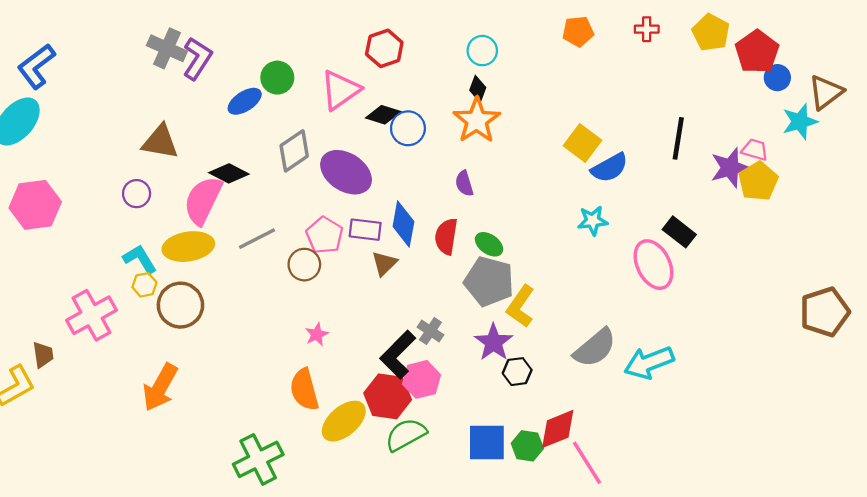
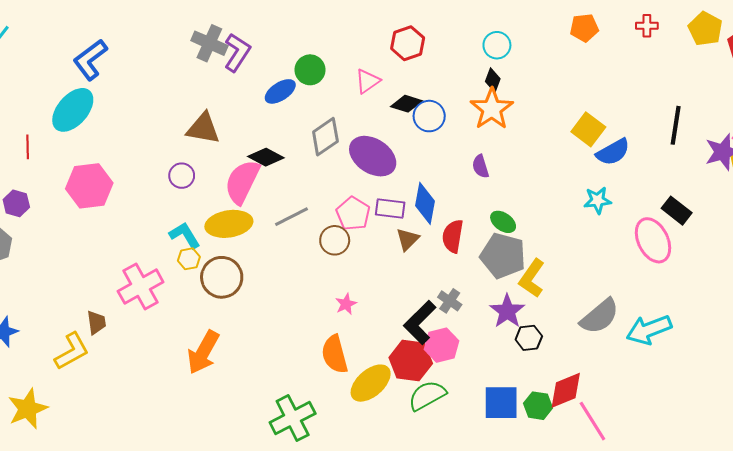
pink triangle: (340, 90) -> (368, 81), size x0.7
red semicircle: (446, 236) -> (453, 236), moved

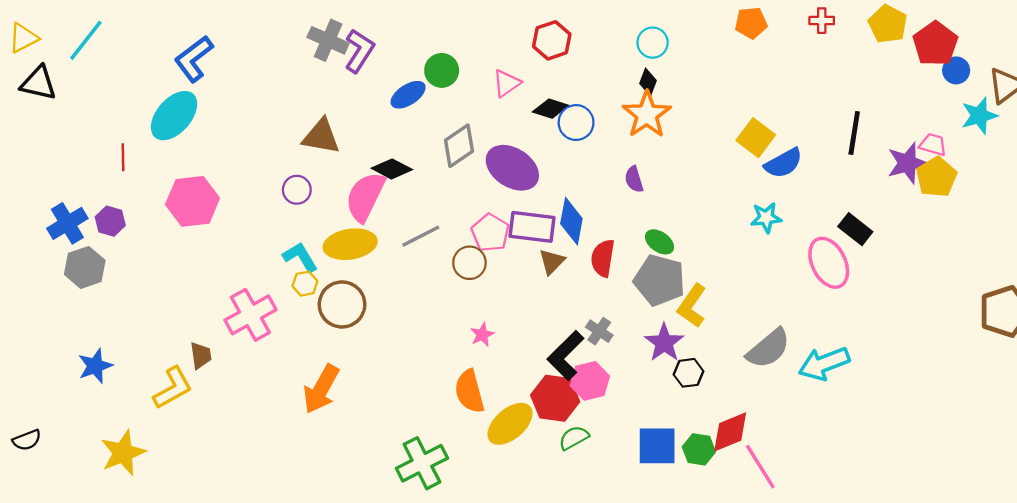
purple rectangle: (390, 208) -> (532, 227), size x1.4
green semicircle: (427, 395) -> (574, 438), size x0.7

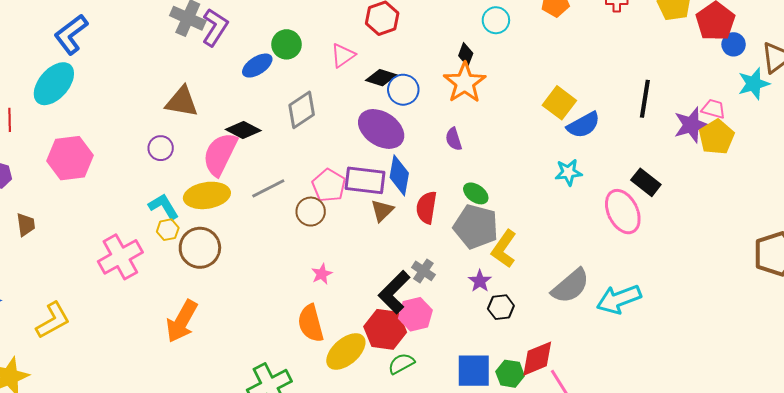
cyan circle: (653, 43) -> (496, 20), moved
purple ellipse: (512, 168) -> (381, 129), moved
purple star: (664, 343) -> (480, 281), size x0.7
brown trapezoid: (201, 355) -> (26, 225), moved

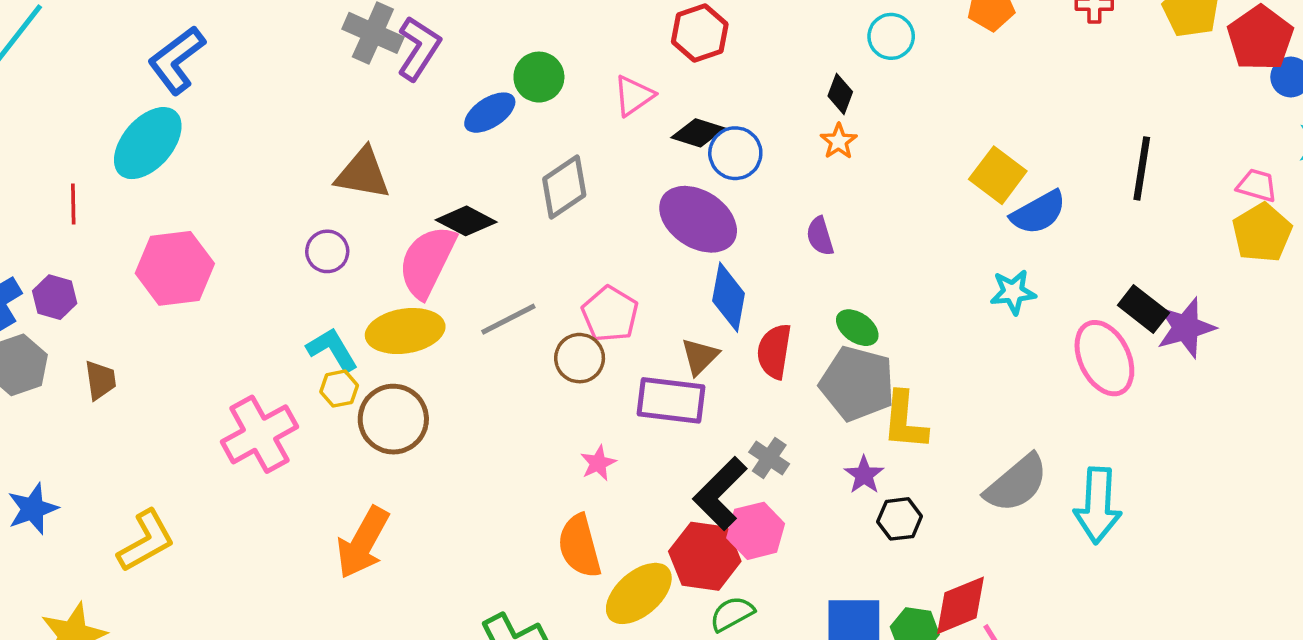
orange star: (465, 83) -> (839, 141), size x0.5
purple star: (691, 125) -> (1186, 328), moved
purple rectangle: (365, 180) -> (671, 400), moved
yellow L-shape: (504, 249) -> (905, 421), turned -30
cyan arrow: (619, 299) -> (1098, 505), turned -66

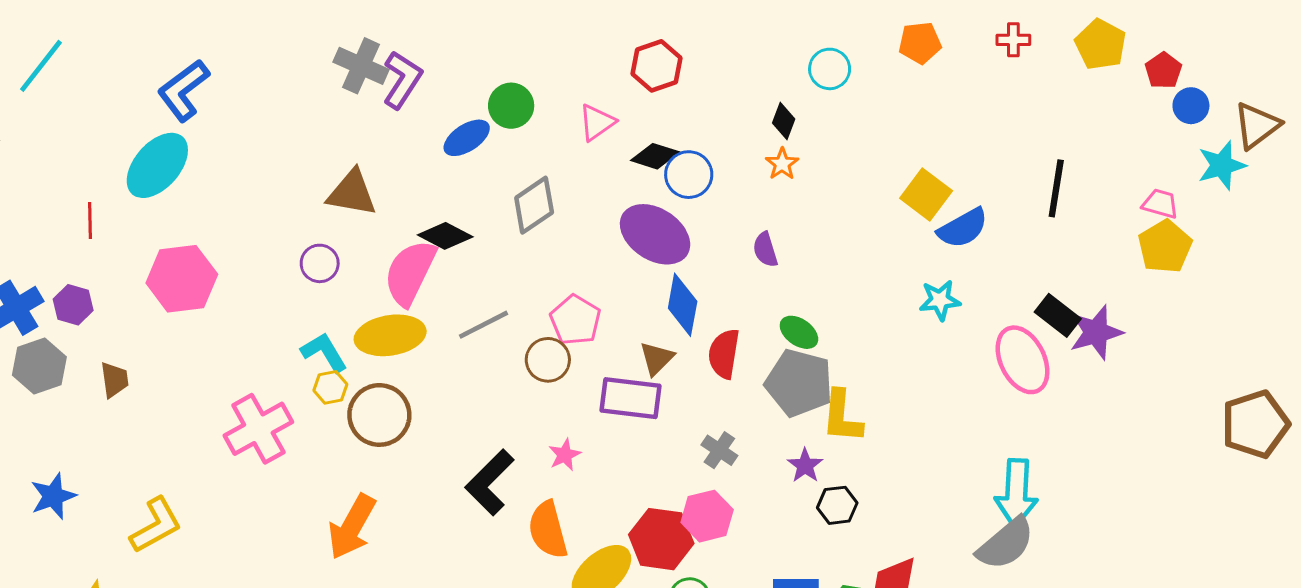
red pentagon: (1260, 38) -> (1163, 70), size x0.6
gray semicircle: (1016, 483) -> (1006, 544), moved
black L-shape: (720, 494) -> (490, 482), moved

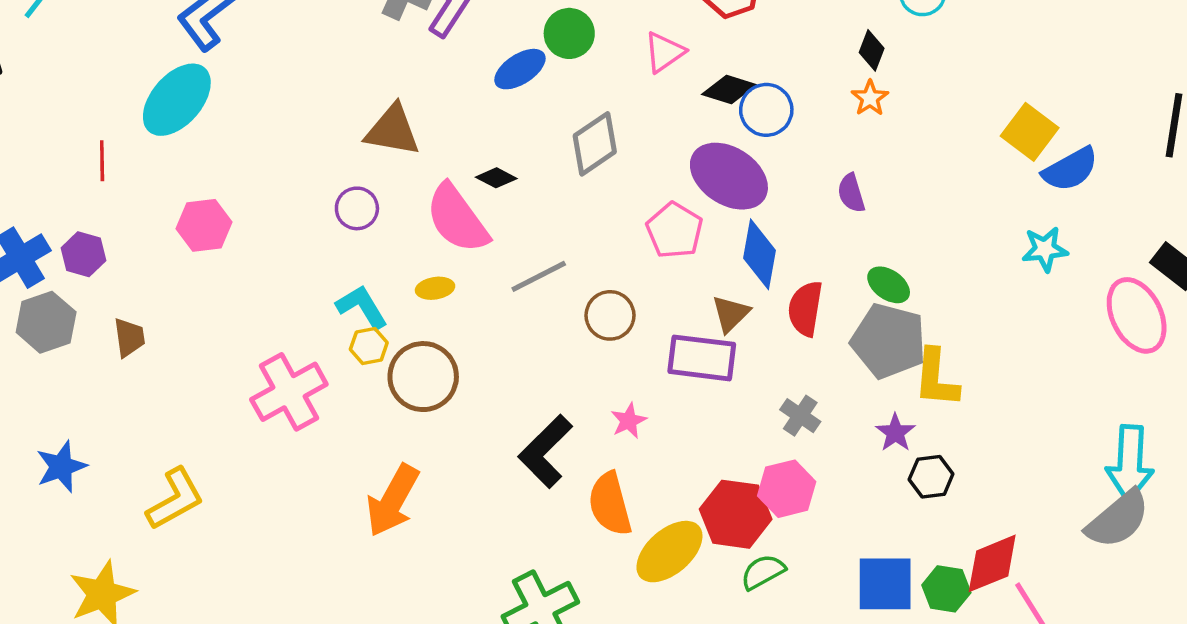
black diamond: (445, 236) -> (496, 178), size x0.7
pink semicircle: (410, 273) -> (457, 219), turned -62
pink hexagon: (182, 279) -> (204, 225), size x0.7
pink pentagon: (575, 320) -> (675, 230), moved
yellow ellipse: (390, 335) -> (435, 288), size x0.5

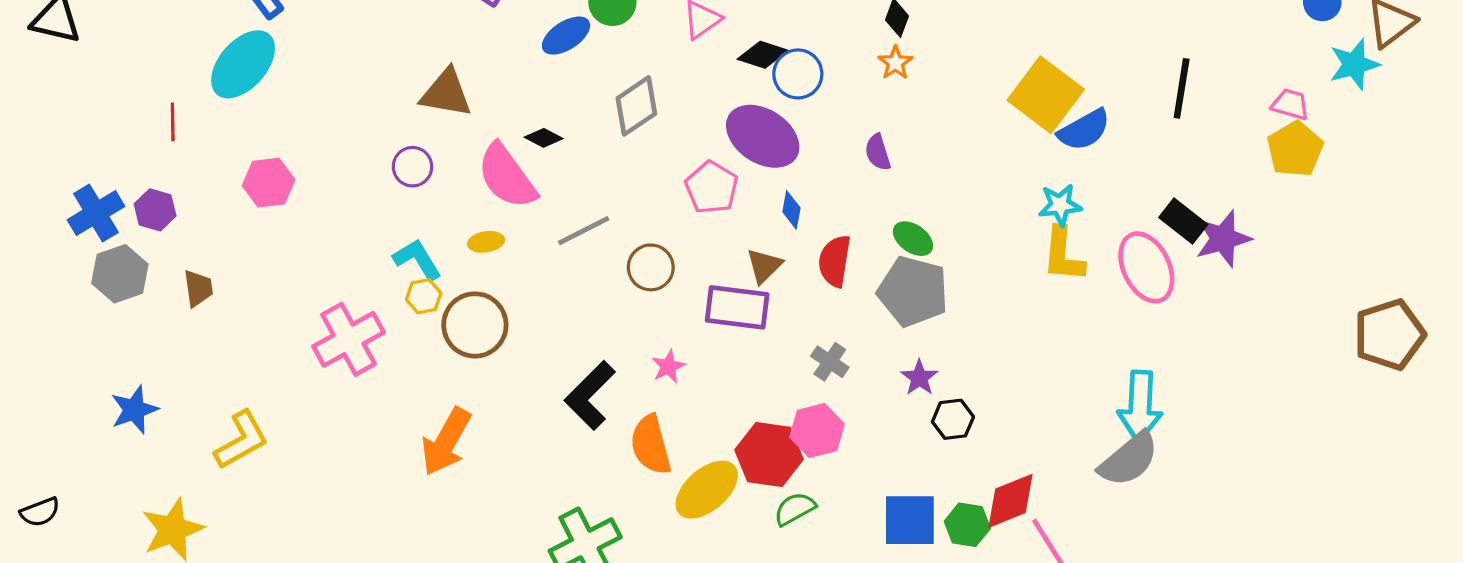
yellow square: (1030, 132) -> (1046, 95), size x1.4
blue diamond: (759, 254) -> (791, 210), size x0.6
yellow L-shape: (936, 378) -> (1063, 255), moved

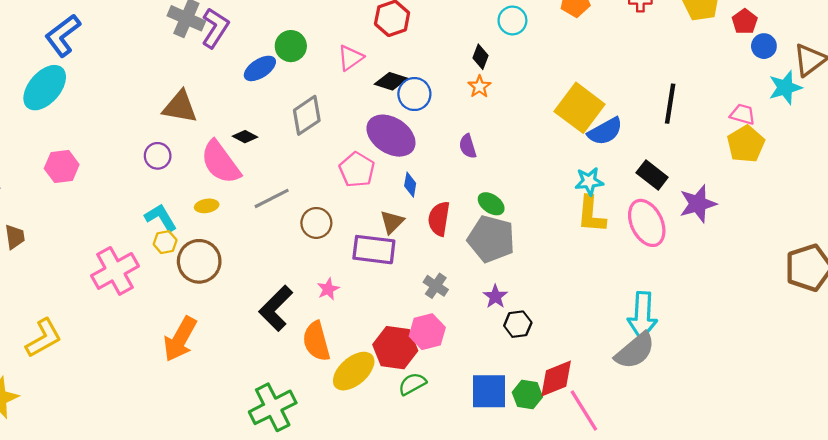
black rectangle: (1183, 221) -> (652, 175), moved

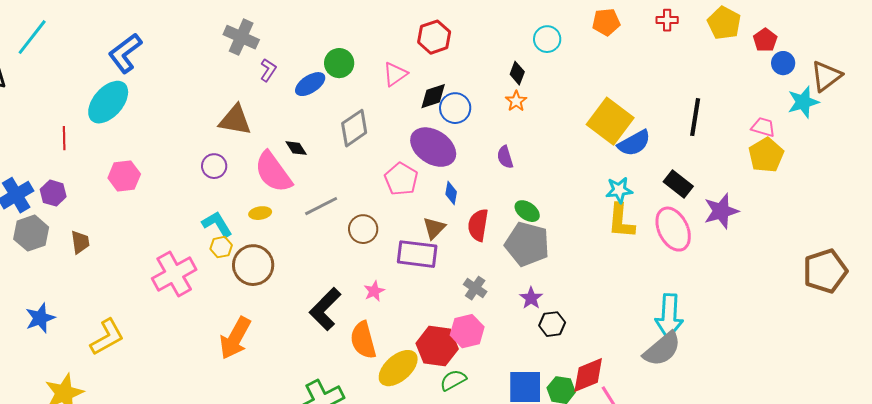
purple L-shape: (215, 28) -> (268, 70), moved, size x0.6
black diamond: (391, 81) -> (433, 96), turned -36
black diamond: (245, 137) -> (296, 148), turned 30

